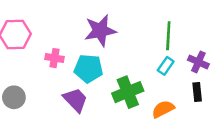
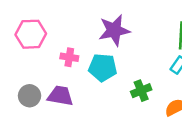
green cross: (128, 92) -> (141, 91), size x0.7
purple trapezoid: (75, 100) -> (60, 96), moved, turned -36

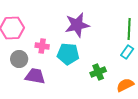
gray circle: (30, 96) -> (19, 59), moved

